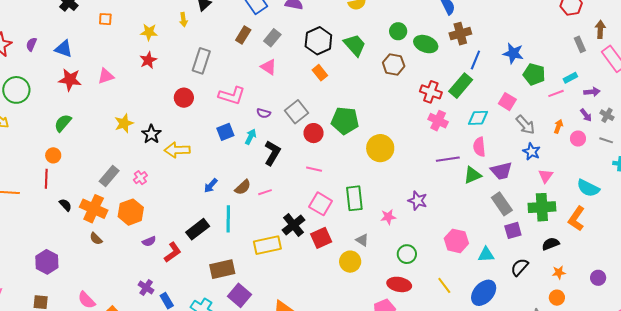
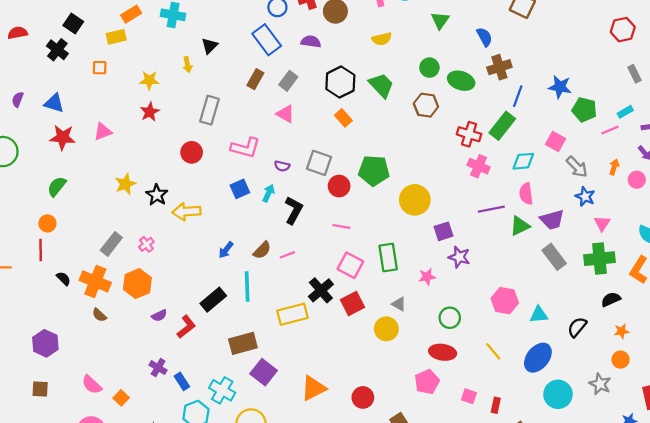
gray square: (297, 112) -> (319, 163), turned -30
purple square: (513, 230) -> (443, 231), moved

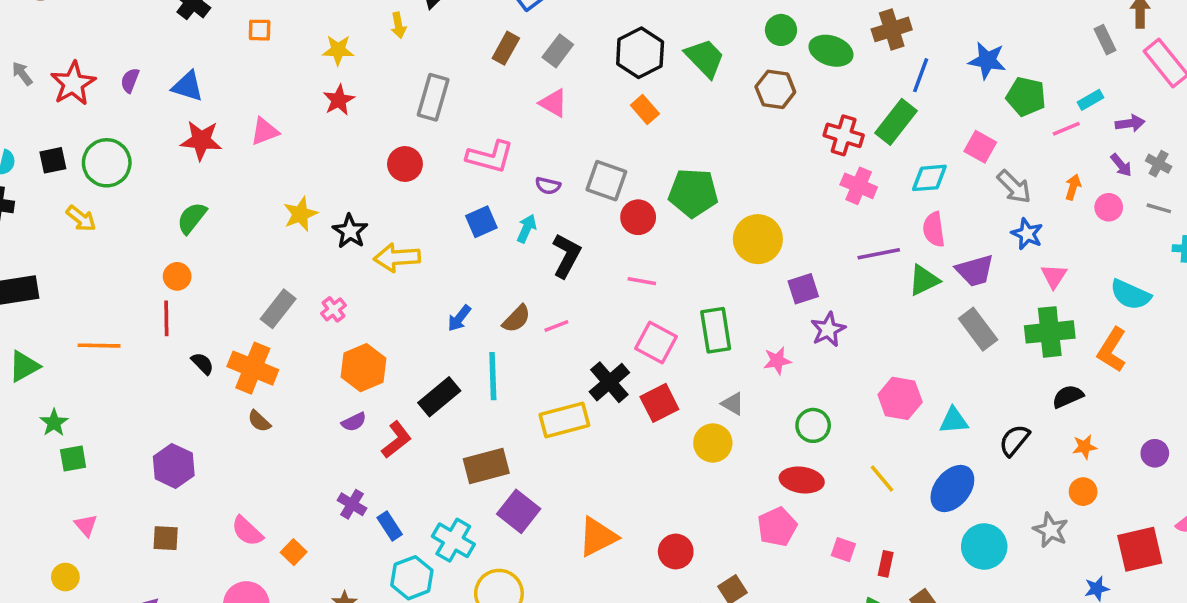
purple star: (459, 257) -> (828, 330), turned 30
orange hexagon: (137, 284) -> (364, 368), moved

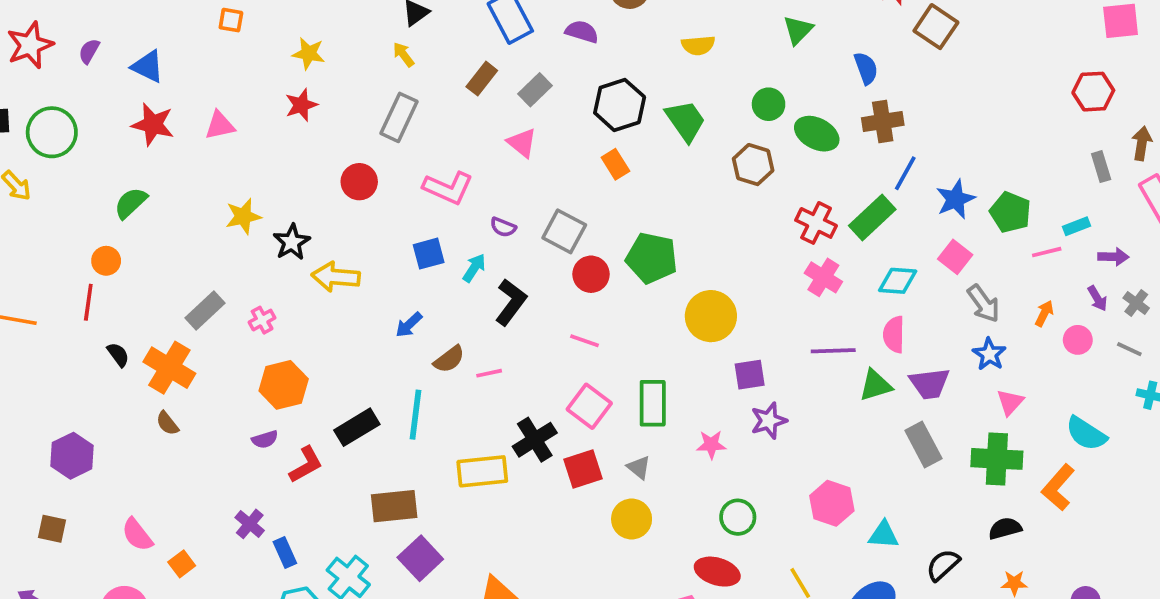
yellow arrow: (398, 25) -> (403, 54), moved, turned 145
blue star: (987, 61) -> (955, 199), moved, turned 30
blue arrow: (459, 318) -> (409, 325), moved
gray triangle: (733, 404) -> (639, 467), moved

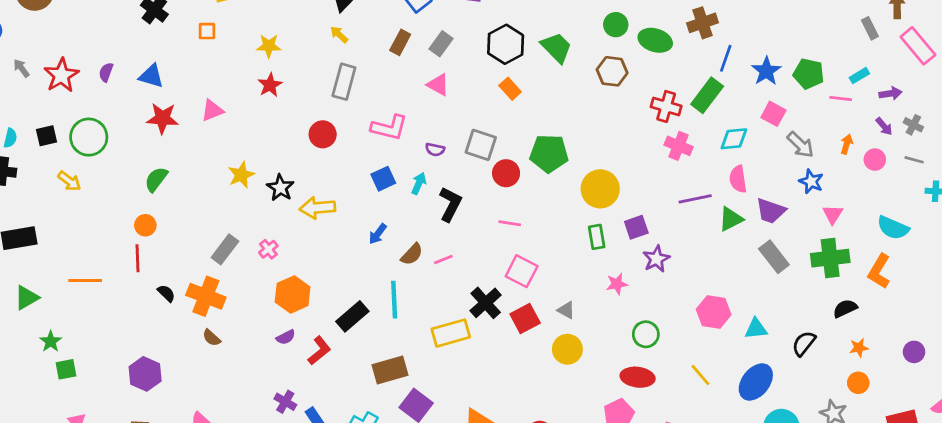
pink line: (1047, 252) -> (841, 99), turned 30
purple trapezoid: (930, 384) -> (771, 211), turned 36
green rectangle: (653, 403) -> (597, 237), moved, size x0.7

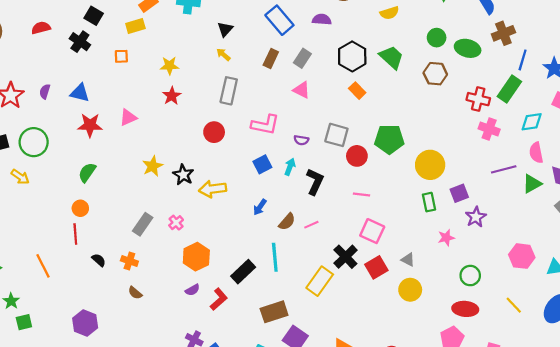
orange line: (85, 280) -> (43, 266), moved, turned 65
orange cross: (206, 296) -> (129, 261), size x0.6
yellow rectangle: (451, 333) -> (320, 281), turned -36

